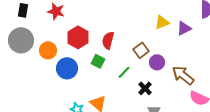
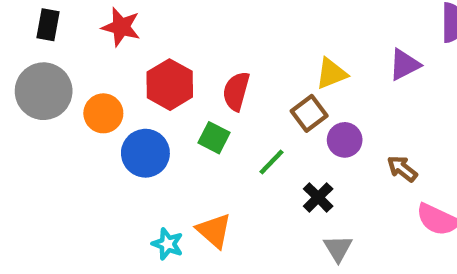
yellow triangle: (162, 22) -> (331, 73), moved
brown arrow: (183, 75) -> (402, 169), size x0.6

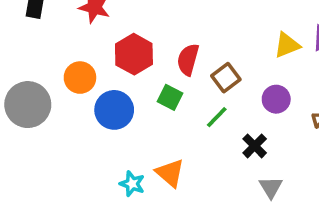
yellow triangle: (331, 73) -> (287, 45), moved
gray circle: (44, 91) -> (28, 105), moved
brown square: (309, 113) -> (226, 78), moved

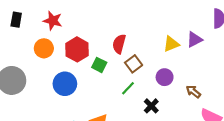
red semicircle: (188, 60) -> (119, 44), moved
orange circle: (80, 78) -> (44, 48), moved
green square: (170, 97) -> (99, 65), moved

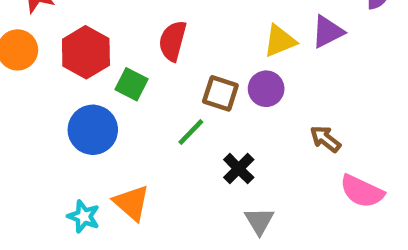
brown square: (134, 64) -> (220, 93), moved, turned -35
purple circle: (165, 77) -> (266, 89), moved
blue circle: (65, 84) -> (93, 130), moved

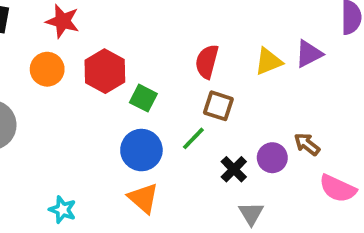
red semicircle: (173, 41) -> (207, 62), moved
purple circle: (266, 89) -> (272, 158), moved
blue circle: (93, 130) -> (141, 150), moved
cyan star: (84, 216) -> (63, 210), moved

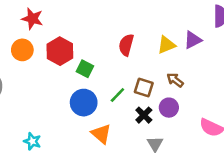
brown square: (218, 106) -> (144, 88), moved
brown arrow: (307, 144) -> (175, 80), moved
orange triangle: (143, 198) -> (101, 134), moved

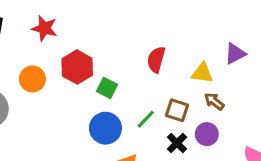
yellow triangle: (166, 45) -> (202, 73), moved, turned 30
orange circle: (22, 50) -> (32, 79), moved

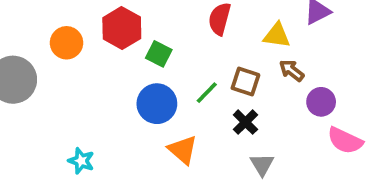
purple circle: (207, 134) -> (321, 102), moved

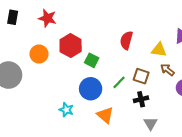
black cross: (245, 122) -> (141, 99), turned 32
cyan star: (81, 161) -> (66, 110), moved

